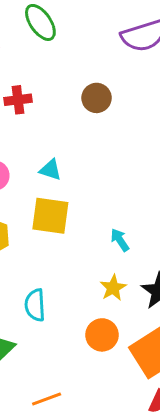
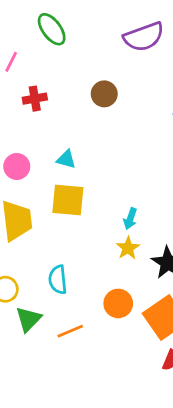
cyan arrow: (120, 240) -> (130, 219), turned -125
yellow star: (113, 288) -> (128, 248), moved
orange line: (47, 399) -> (70, 331), moved

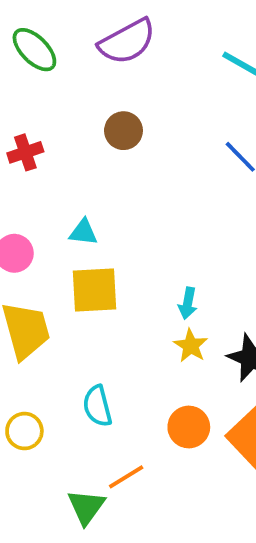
purple semicircle: (144, 37) -> (127, 42), moved
green triangle: (29, 319) -> (86, 507), moved

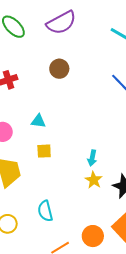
yellow square: (94, 290) -> (44, 151), size x0.6
orange circle: (189, 427) -> (93, 236), moved

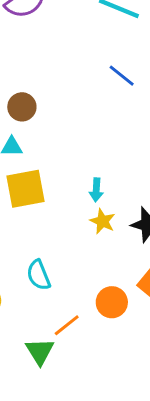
brown circle: (59, 69) -> (22, 107), moved
yellow square: (44, 151) -> (25, 189), size x1.8

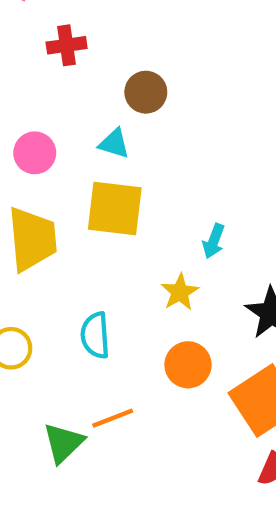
yellow star: (102, 221) -> (180, 292), moved
orange circle: (112, 302) -> (188, 365), moved

